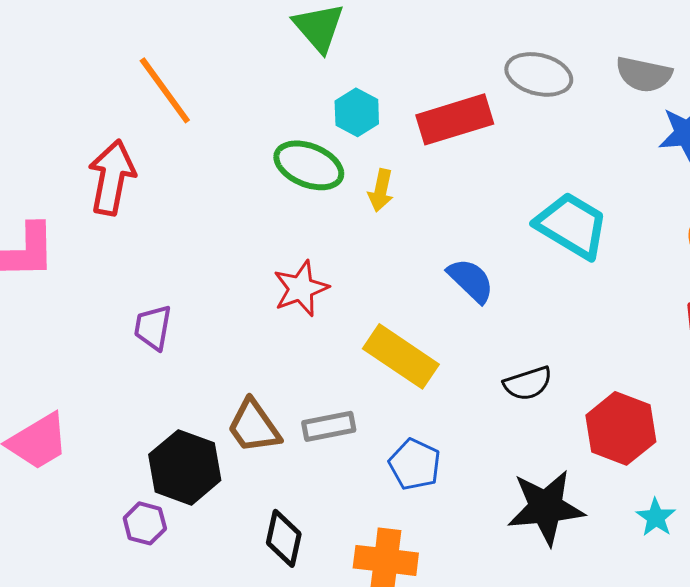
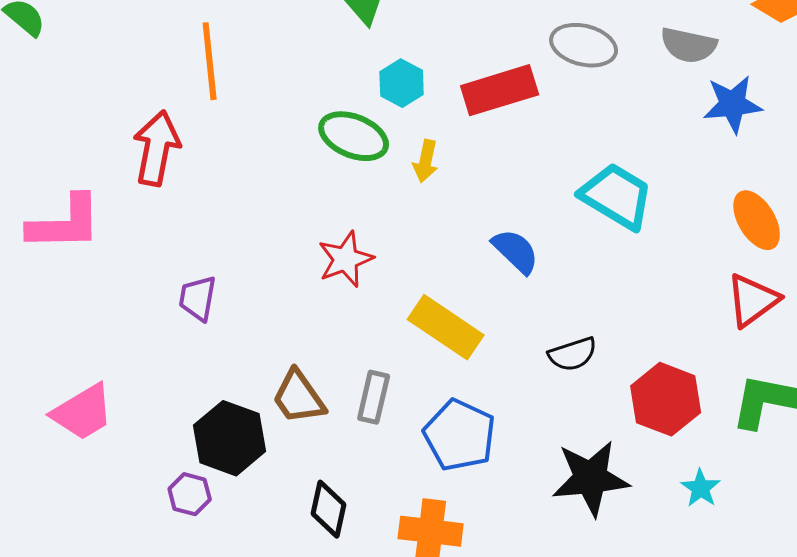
orange line: (165, 90) -> (210, 61), turned 30
gray rectangle: (329, 426) -> (374, 397), turned -66
blue pentagon: (415, 464) -> (460, 435), size x1.4

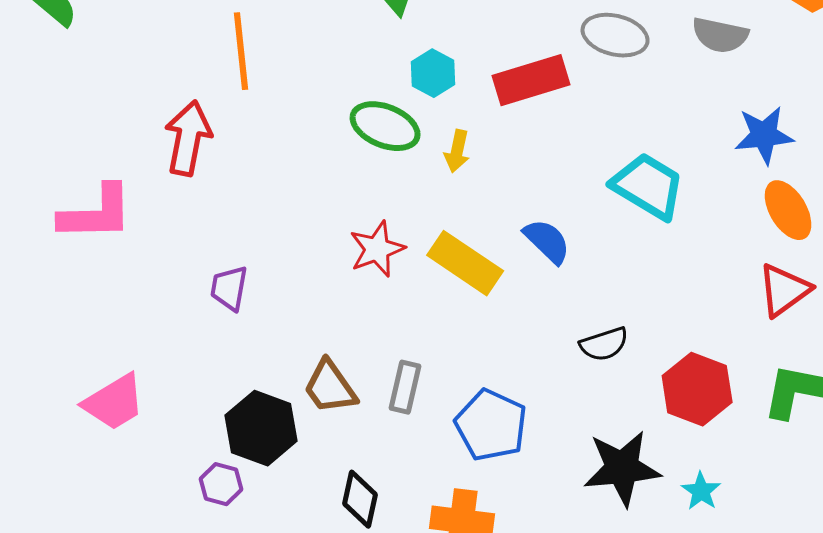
blue star: (733, 104) -> (764, 135), moved
yellow rectangle: (446, 327) -> (465, 263), moved
cyan star: (701, 488) -> (701, 491), moved

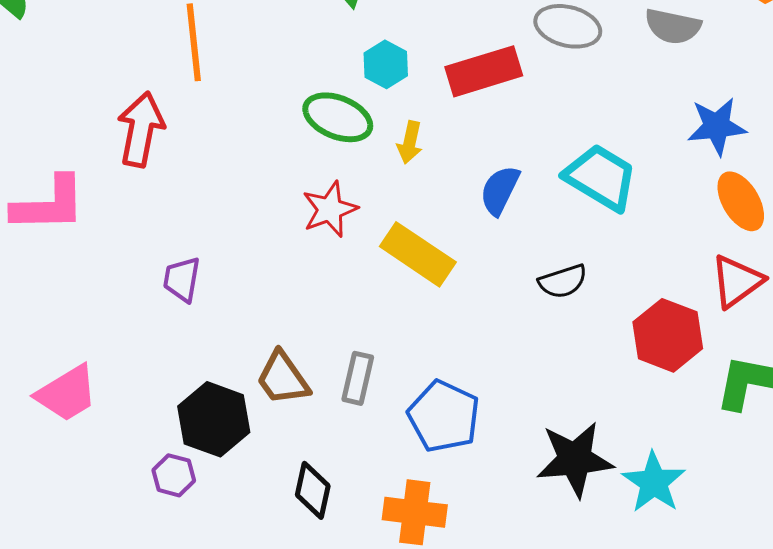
blue semicircle: (547, 241) -> (500, 190), moved, turned -108
red star: (377, 249) -> (330, 209), moved
black semicircle: (604, 344) -> (563, 281), moved
red hexagon: (697, 389) -> (668, 335), moved
cyan star: (701, 491) -> (654, 482), size x1.6

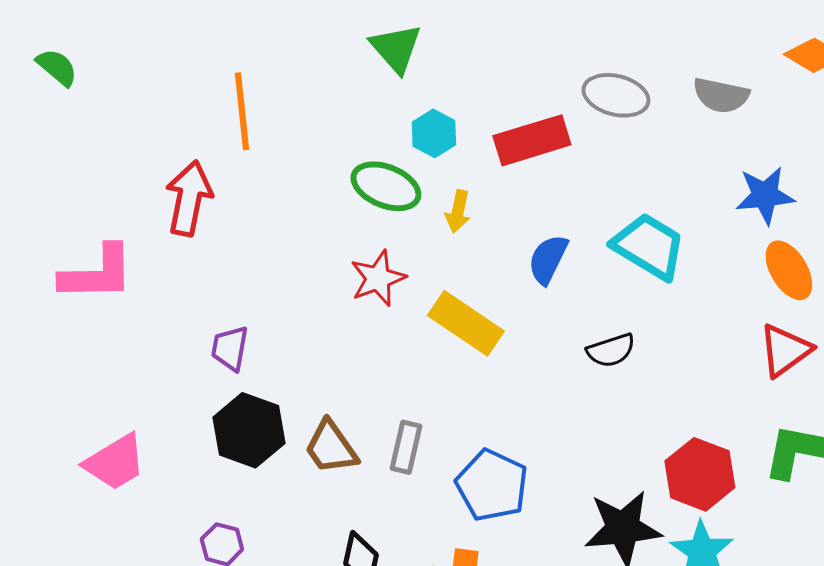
red hexagon: (668, 335) -> (700, 474), moved
black hexagon: (214, 419) -> (249, 430), moved

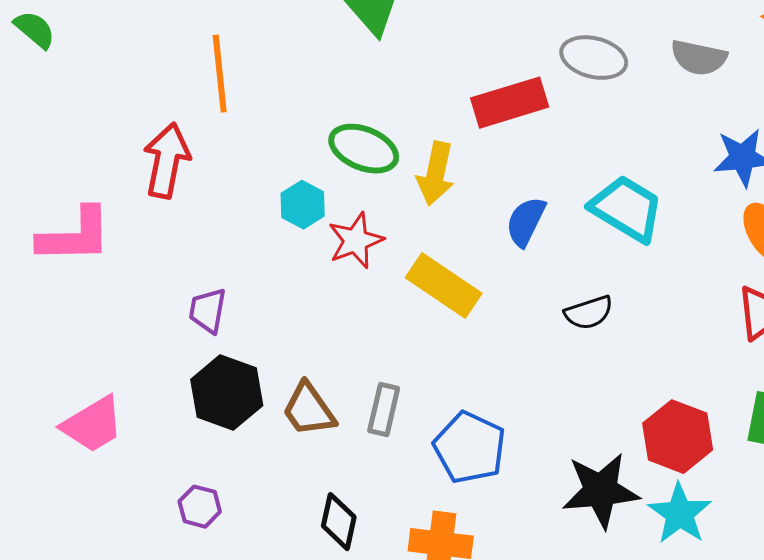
cyan hexagon: (434, 133) -> (303, 205), moved
yellow arrow: (458, 211) -> (436, 174), size x1.5

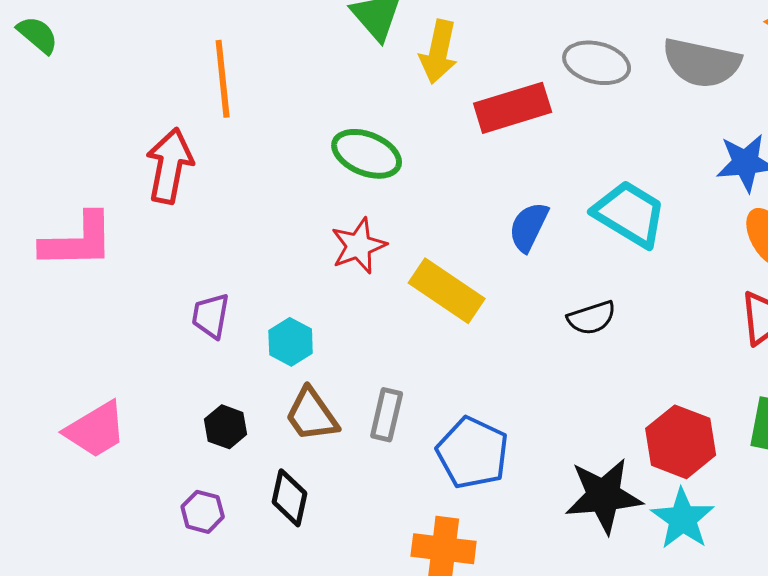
gray semicircle: (699, 58) -> (702, 63), size x1.4
yellow arrow: (436, 174) -> (439, 52), moved
cyan hexagon: (303, 205) -> (291, 342), moved
black hexagon: (227, 393) -> (226, 427), moved, size x0.6
black diamond: (339, 522) -> (290, 498), moved

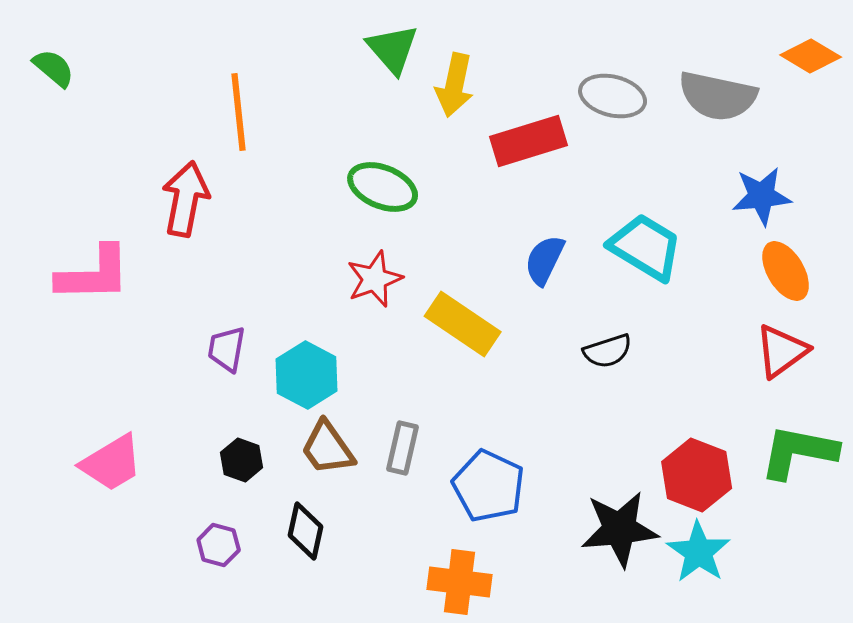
cyan hexagon: (291, 342) -> (307, 375), size x1.4

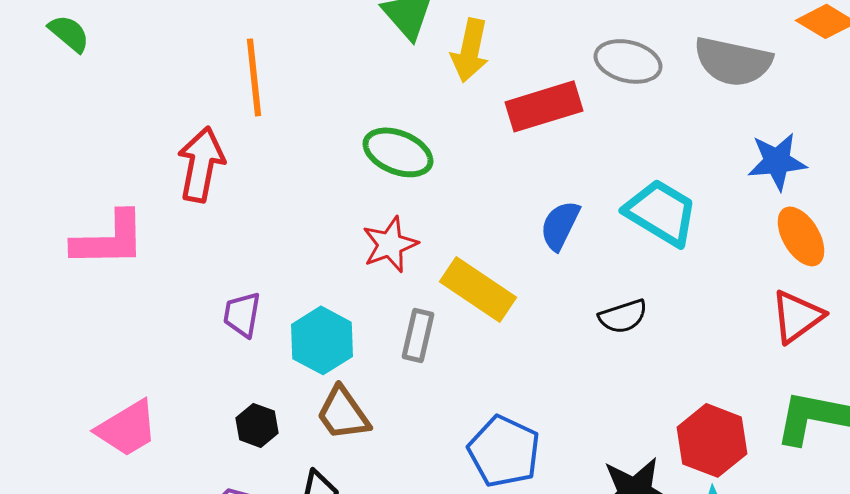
gray rectangle: (403, 448) -> (418, 335), moved

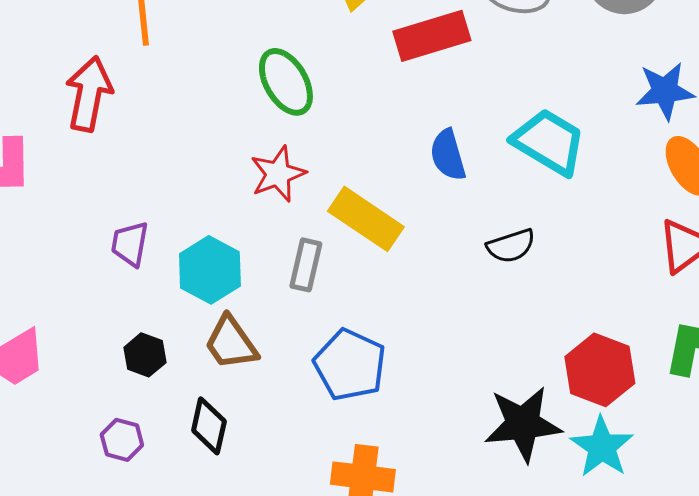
green ellipse: (398, 152) -> (286, 82), turned 38
blue semicircle: (560, 225) -> (448, 155), turned -42
blue pentagon: (504, 451) -> (350, 365), moved

